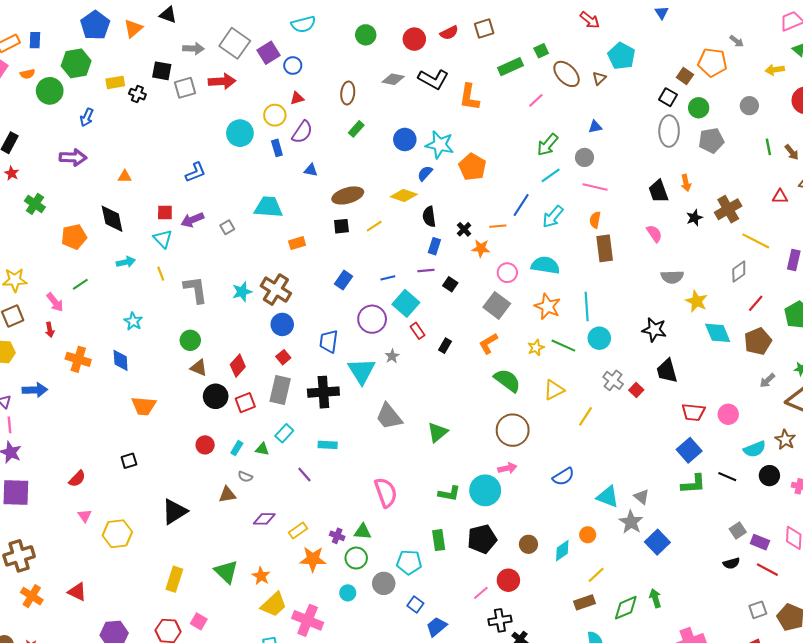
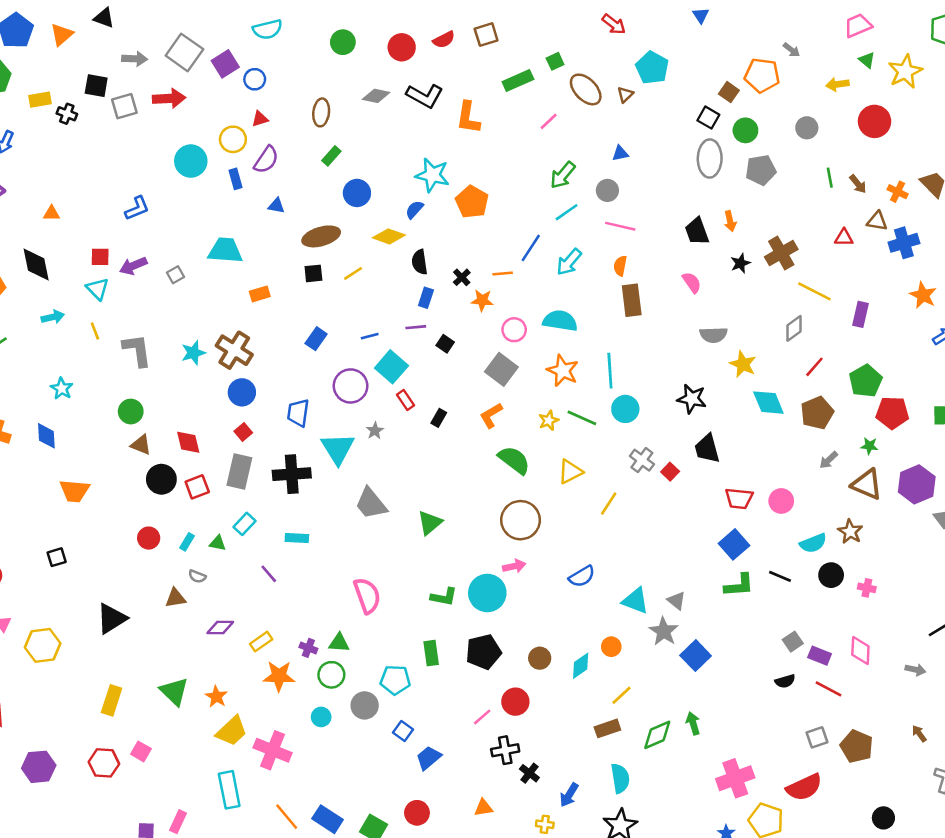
blue circle: (405, 139) -> (357, 193), moved
red diamond: (238, 366) -> (188, 442), turned -55

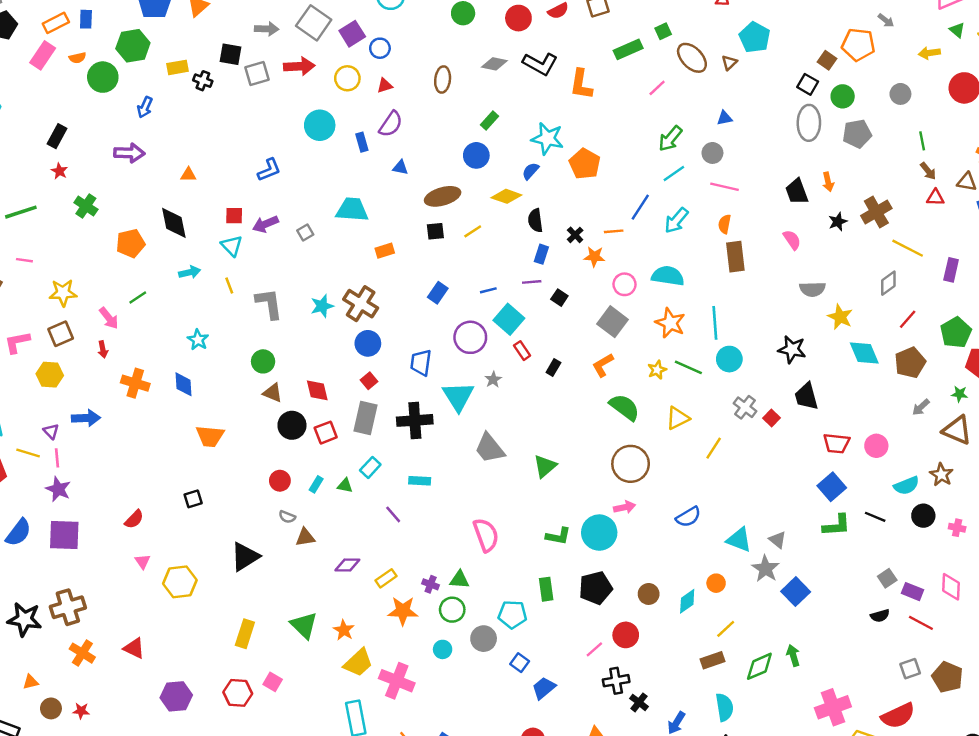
yellow circle: (233, 139) -> (347, 78), moved
green rectangle: (331, 156) -> (490, 120), moved
brown arrow: (858, 184) -> (928, 171), moved
gray semicircle: (197, 576) -> (287, 517), moved

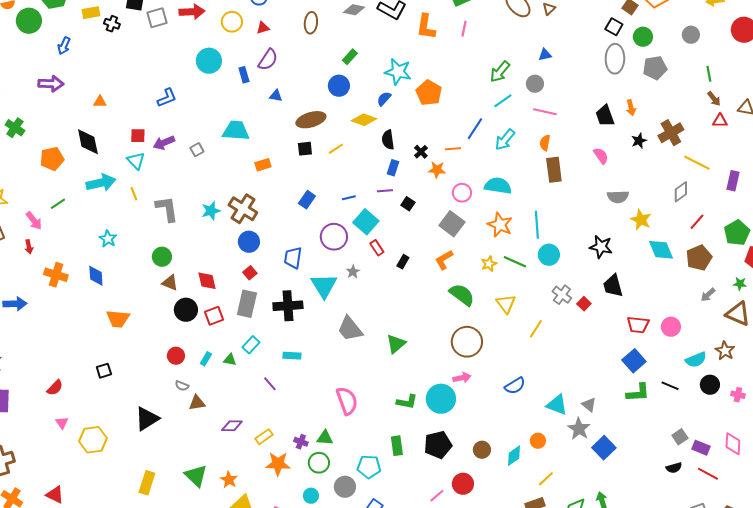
pink line: (657, 88) -> (464, 29), moved, turned -35
cyan arrow: (190, 272) -> (101, 183), size x1.6
yellow triangle: (678, 418) -> (506, 304), turned -40

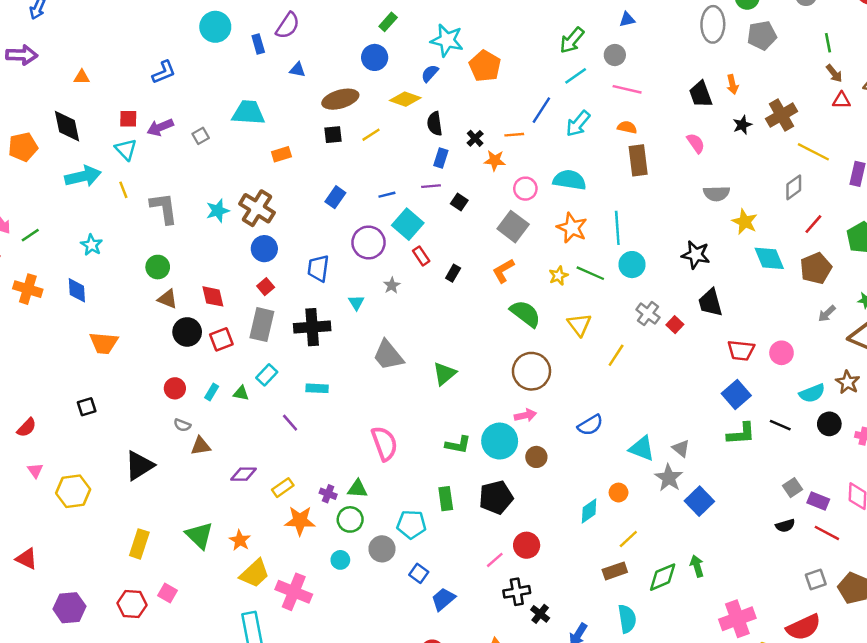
orange semicircle: (545, 143) -> (627, 127), turned 91
green line: (58, 204) -> (30, 235), moved
cyan triangle: (324, 286) -> (356, 303), size x0.5
brown circle: (482, 450) -> (536, 457), moved

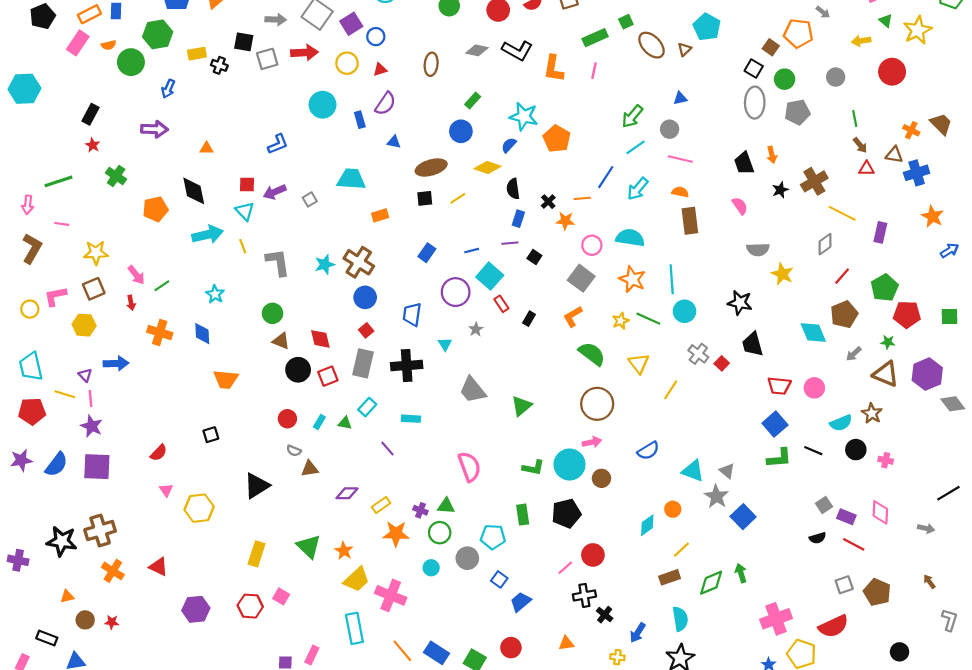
cyan diamond: (769, 258) -> (813, 332), moved

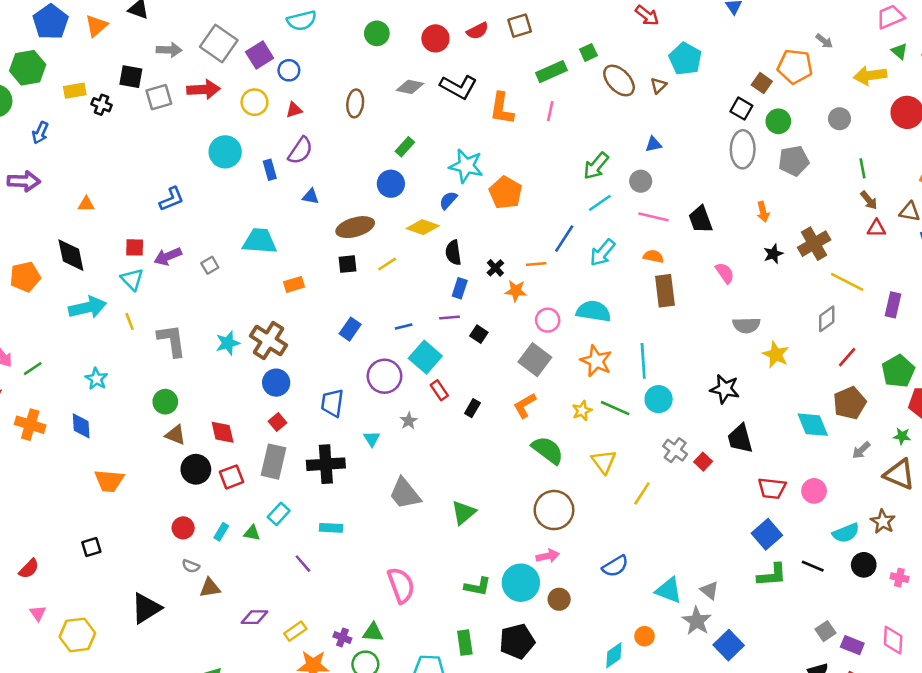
yellow arrow: (861, 41) -> (870, 75), size x1.4
black trapezoid: (744, 163) -> (701, 219), moved

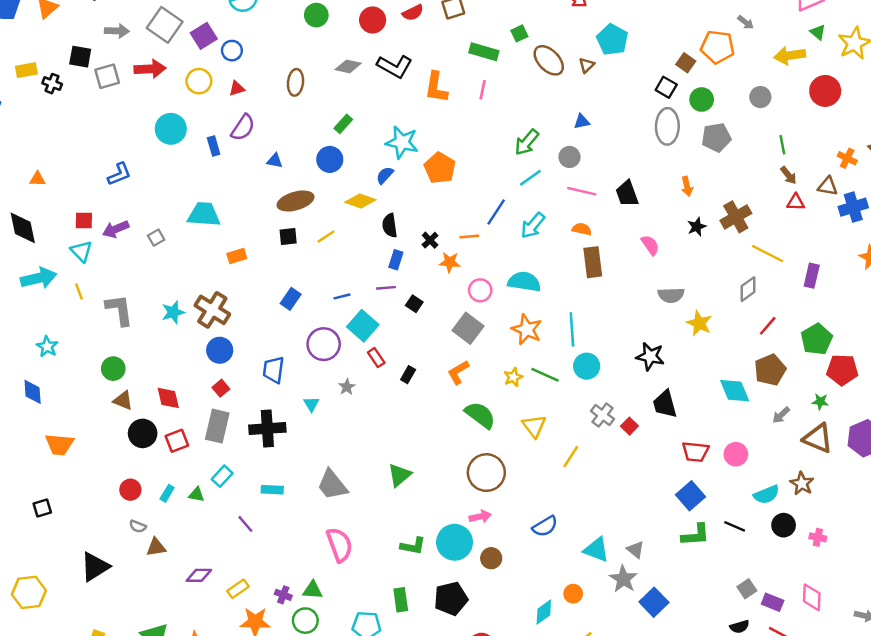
green rectangle: (551, 72) -> (484, 52), turned 40
blue triangle: (311, 196) -> (275, 161), moved
gray trapezoid: (405, 493) -> (332, 485), moved

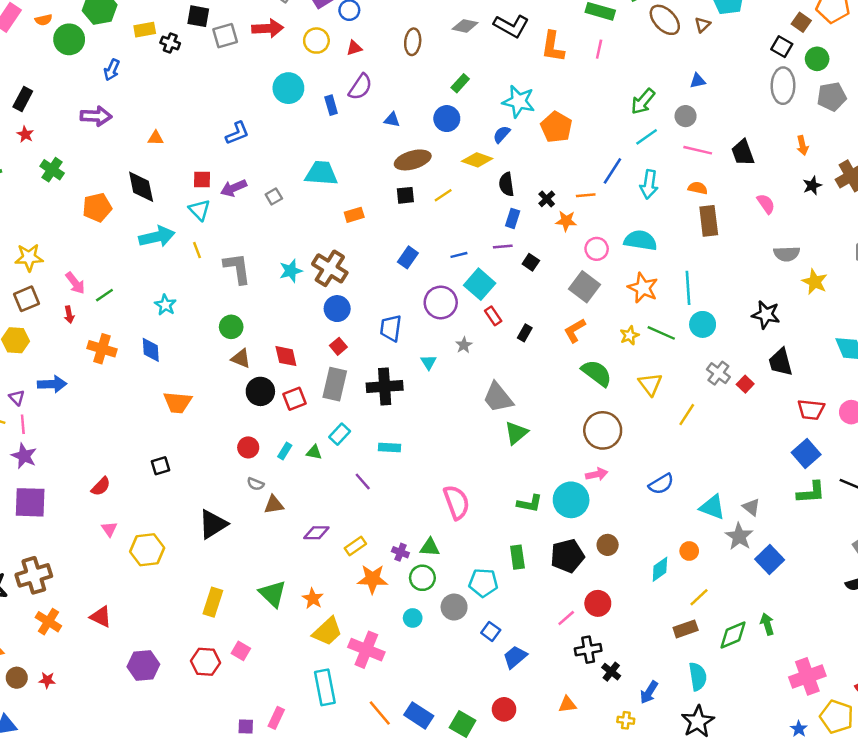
cyan arrow: (533, 225) -> (649, 184), turned -32
gray trapezoid: (332, 485) -> (498, 397), moved
brown circle: (491, 558) -> (608, 545), moved

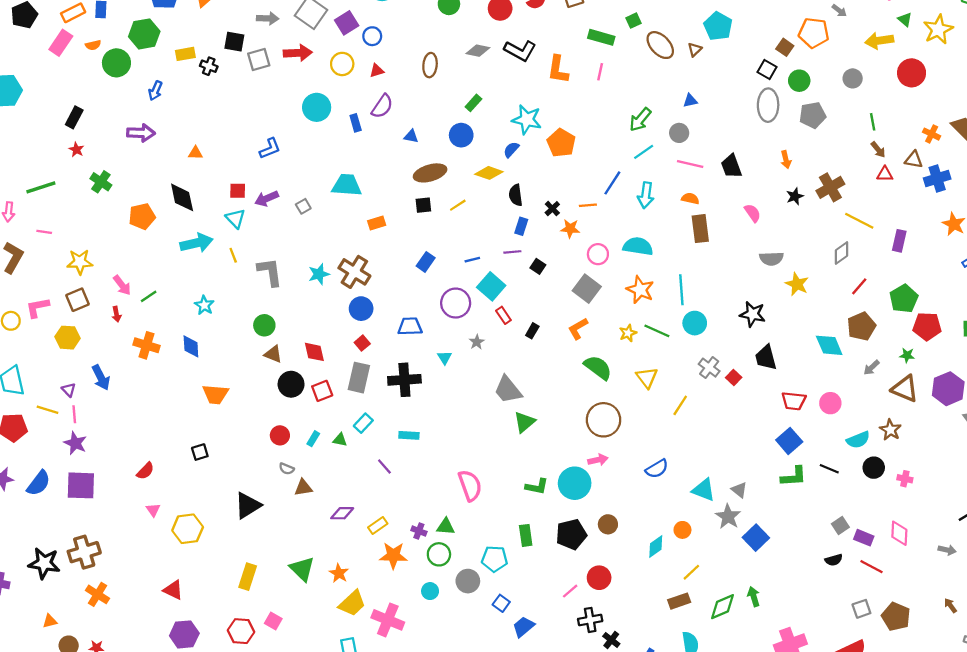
blue trapezoid: (391, 328) -> (410, 326), turned 80
blue arrow: (52, 384) -> (101, 378), turned 65
red triangle: (101, 617) -> (173, 590), moved

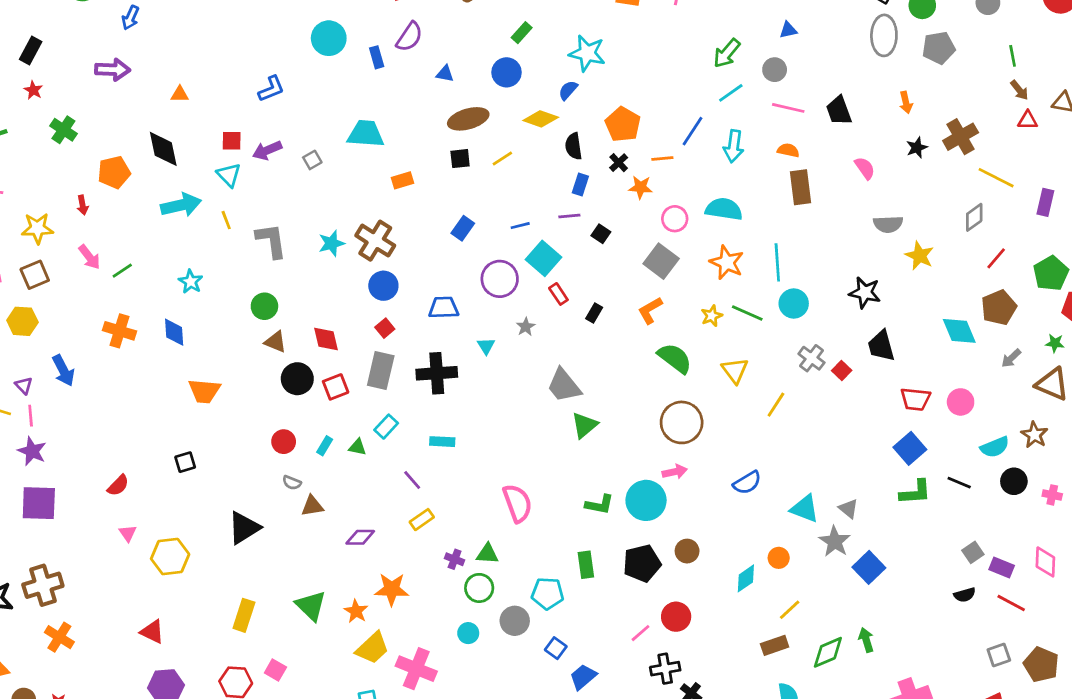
orange pentagon: (561, 143) -> (623, 124), moved
red arrow: (116, 314) -> (83, 205), moved
yellow rectangle: (378, 525) -> (422, 520), moved
orange star: (393, 555) -> (392, 589), moved

